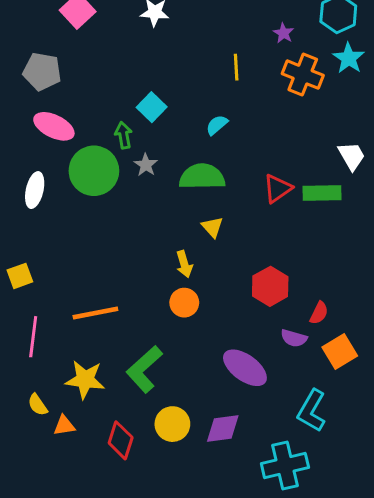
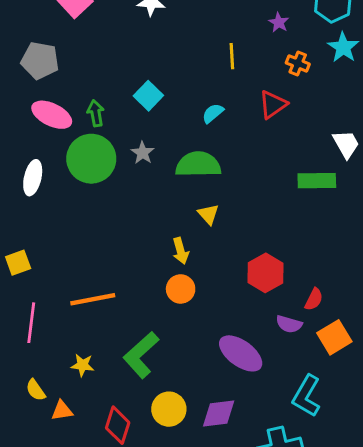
orange cross: (303, 75) -> (298, 63), size x0.6
green arrow: (124, 135) -> (96, 113), moved
red triangle: (278, 189) -> (273, 104), moved
yellow star: (85, 380) -> (82, 365), size x0.6

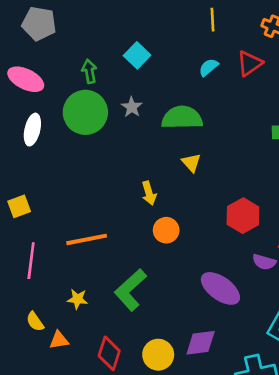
cyan semicircle: (213, 113) -> (209, 67), moved
pink ellipse: (52, 115) -> (26, 79), moved
yellow arrow: (181, 251) -> (149, 193), moved
yellow circle: (169, 409) -> (158, 355), moved

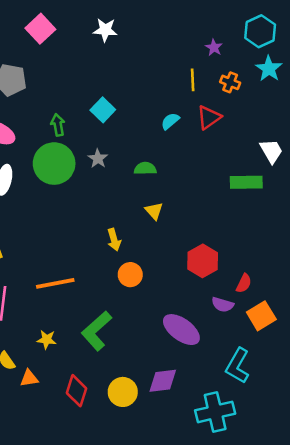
yellow line: (212, 20) -> (193, 80), moved
green semicircle: (182, 118) -> (145, 169), size x0.6

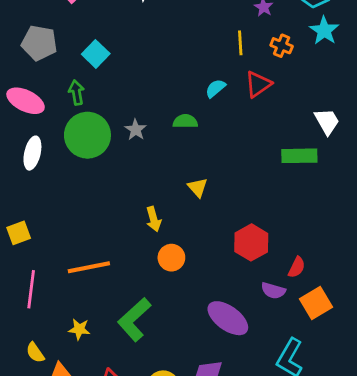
cyan square: (103, 110) -> (96, 54), moved
green arrow: (58, 125) -> (76, 92), moved
green semicircle: (145, 169) -> (185, 121), moved

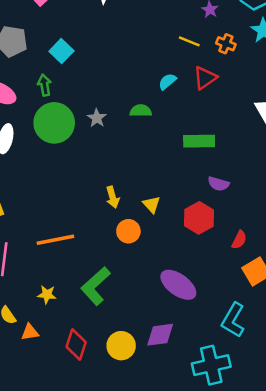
yellow line: (240, 43) -> (189, 41), turned -65
green rectangle: (299, 156) -> (199, 141), moved
yellow triangle: (198, 187) -> (152, 204), moved
purple semicircle: (273, 291) -> (219, 184), moved

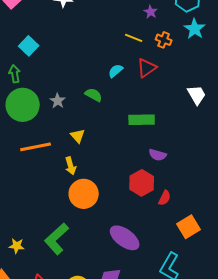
green semicircle: (141, 111) -> (94, 95), turned 30
yellow triangle: (152, 204) -> (78, 136), moved
orange circle: (128, 231) -> (84, 194), size x1.5
orange line: (55, 240) -> (36, 147), moved
red semicircle: (239, 240) -> (165, 198), moved

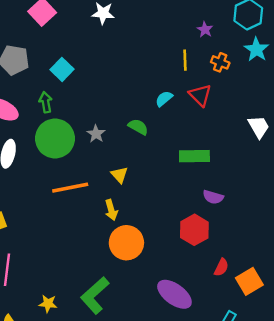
yellow line: (134, 38) -> (185, 60), turned 66
red triangle: (147, 68) -> (200, 95), turned -40
red semicircle: (165, 198) -> (221, 267), moved

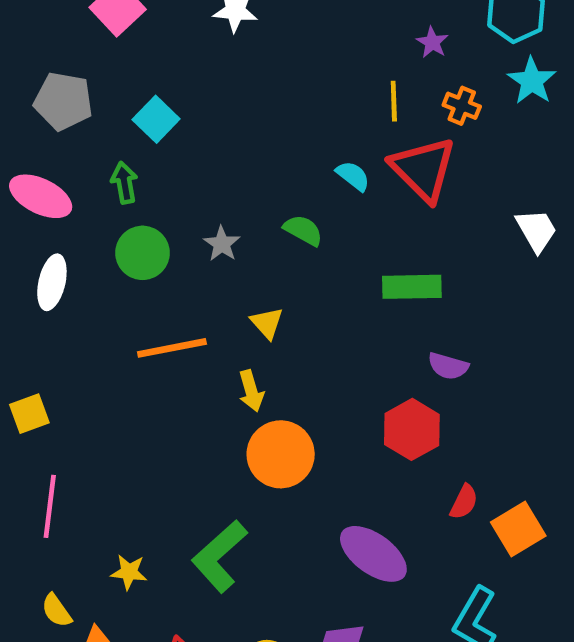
red triangle: (200, 95) -> (423, 169), size x1.5
cyan semicircle: (164, 99) -> (353, 176), turned 78
green circle: (55, 138) -> (143, 253), size x0.7

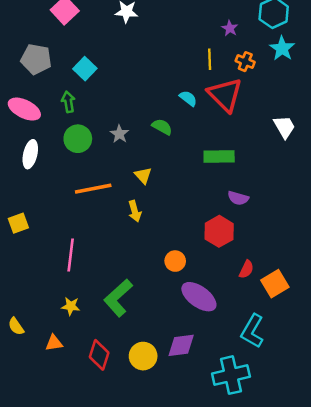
orange circle: (281, 454) -> (175, 261), moved, size x0.6
pink line: (50, 506) -> (71, 255), moved
yellow semicircle: (56, 611) -> (16, 326), moved

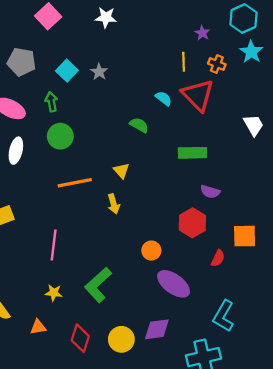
gray star: (119, 134) -> (99, 72), moved
orange square: (275, 284) -> (245, 236), moved, turned 30

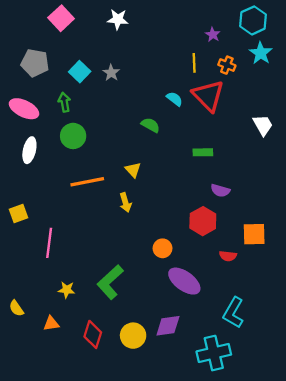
green rectangle: (192, 153) -> (203, 152), size x0.7
pink line: (54, 245) -> (49, 243), moved
red semicircle: (218, 258) -> (228, 256), turned 70

